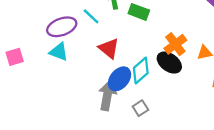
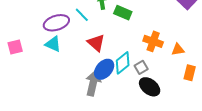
orange cross: (175, 44) -> (153, 41), turned -36
black ellipse: (169, 63) -> (150, 87), moved
gray square: (140, 108) -> (141, 67), moved

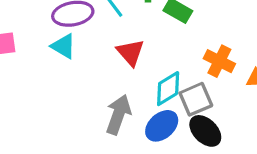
gray square: (141, 67) -> (196, 99), size x1.5
blue ellipse: (104, 69) -> (162, 126), moved

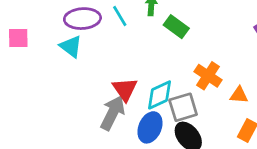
red triangle: (131, 52) -> (125, 89), moved
blue ellipse: (162, 126) -> (150, 127), turned -32

